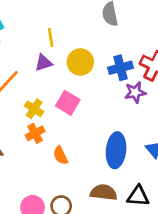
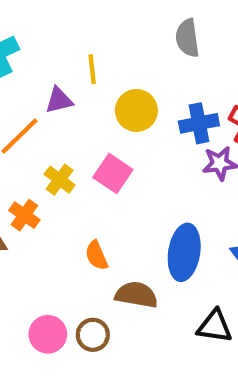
purple triangle: (43, 63) -> (59, 100), moved
orange cross: (35, 133) -> (24, 215), moved, turned -30
brown semicircle: (104, 192) -> (136, 295), moved

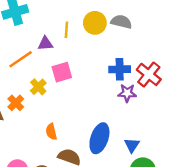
gray semicircle: (187, 38) -> (121, 22), turned 102
yellow circle: (136, 110) -> (95, 23), moved
pink square: (113, 173) -> (62, 72), moved, turned 30

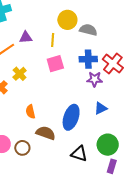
gray semicircle: (121, 22) -> (88, 30), moved
yellow line: (66, 30) -> (53, 40), moved
pink square: (62, 72) -> (55, 64), moved
blue triangle: (132, 145) -> (101, 108), moved, turned 32

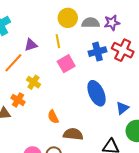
purple star: (95, 79) -> (112, 23), moved
blue triangle: (101, 108) -> (122, 108), moved
blue ellipse: (71, 117) -> (97, 93), moved, turned -30

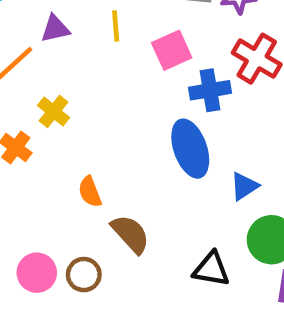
blue cross: (97, 52) -> (210, 90), moved
pink square: (66, 64) -> (172, 50), moved
brown semicircle: (73, 134) -> (130, 234), turned 36

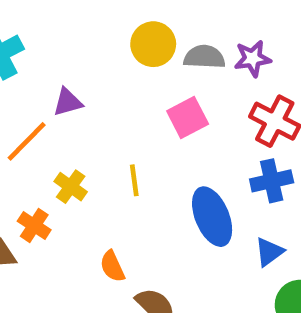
yellow line: (116, 26) -> (134, 180), moved
blue cross: (210, 90) -> (272, 181), moved

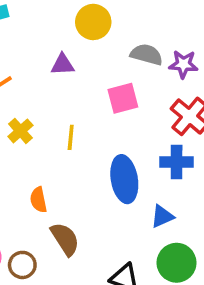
yellow circle: (153, 44) -> (93, 22), moved
purple triangle: (68, 102) -> (62, 65), moved

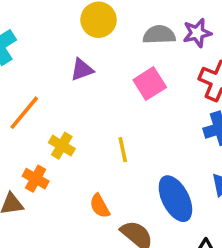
yellow line: (71, 137) -> (123, 150), moved
blue ellipse: (124, 179) -> (175, 199), moved

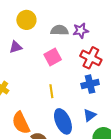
yellow line: (123, 150) -> (51, 91), moved
orange semicircle: (100, 206) -> (21, 123), size x1.6

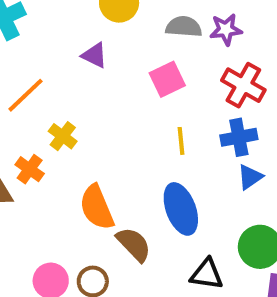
purple triangle: (16, 47) -> (94, 55), turned 40
yellow line: (51, 91) -> (181, 141), moved
blue triangle: (90, 115) -> (250, 177), moved

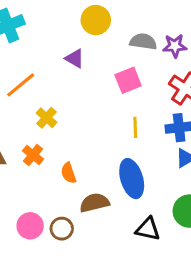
orange cross: (30, 169) -> (33, 155), moved
orange semicircle: (97, 207) -> (68, 173), size x0.6
brown semicircle: (134, 244) -> (94, 203), turned -64

